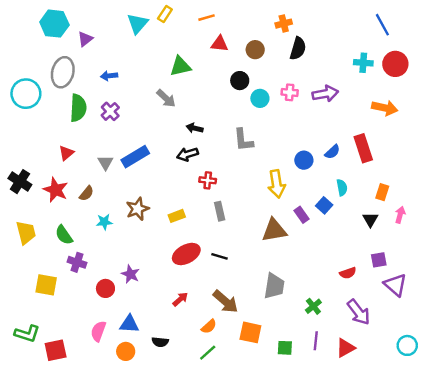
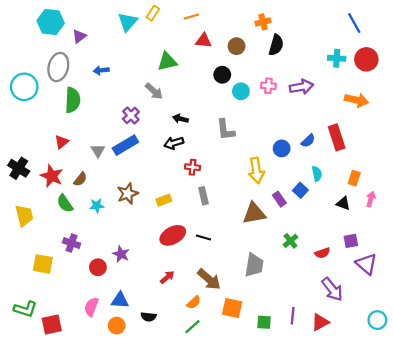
purple cross: (110, 111) -> (131, 115), moved
black triangle: (370, 220) -> (343, 203), turned -40
green semicircle: (64, 235) -> (65, 203), moved
green cross: (313, 306) -> (290, 241), moved

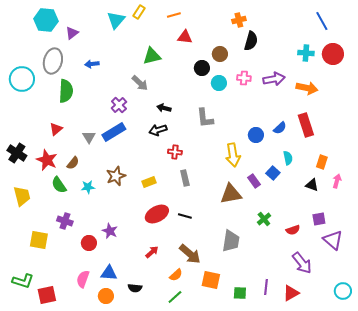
brown circle: (237, 46) -> (220, 54), moved
orange arrow: (356, 100) -> (307, 88), moved

